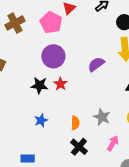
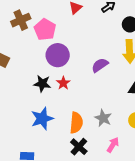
pink pentagon: (51, 22) -> (45, 29), moved
blue star: (41, 120) -> (42, 119), size x1.6
orange semicircle: (75, 123) -> (76, 123), size x1.5

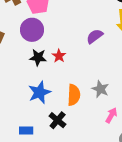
purple circle: (58, 55) -> (32, 30), moved
black cross: (79, 147) -> (58, 120), moved

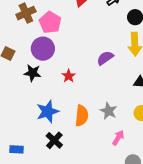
black star: (38, 57) -> (33, 73), moved
black cross: (58, 120) -> (54, 140), moved
blue rectangle: (26, 130) -> (17, 149), moved

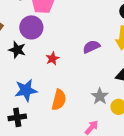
gray star: (109, 111) -> (100, 96), moved
black cross: (54, 140) -> (17, 117), moved, turned 30

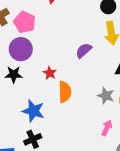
blue star: (26, 90) -> (33, 111), turned -30
orange semicircle: (59, 100) -> (65, 92), moved

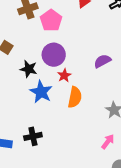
purple circle: (21, 49) -> (54, 55), moved
blue star: (33, 111) -> (41, 92), moved

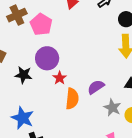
purple semicircle: (102, 61) -> (96, 87), moved
blue star: (41, 92) -> (23, 118), moved

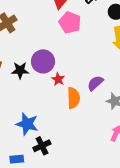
pink pentagon: (41, 24) -> (70, 22), moved
black star: (23, 75) -> (20, 70), moved

